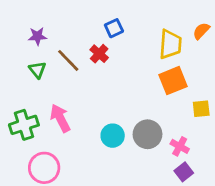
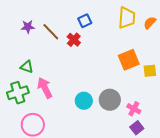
yellow trapezoid: (170, 44) -> (127, 18), moved
brown line: (68, 60) -> (51, 32), moved
green triangle: (37, 70) -> (27, 67), moved, turned -32
yellow square: (201, 109) -> (150, 71), moved

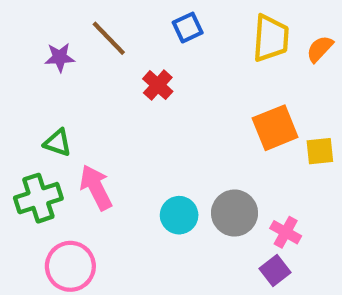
blue square: (85, 21) -> (188, 28), moved
brown line: (51, 32) -> (109, 38), moved
purple square: (137, 128) -> (275, 271), moved

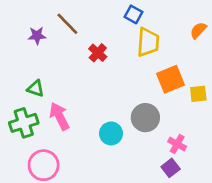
blue square: (188, 28) -> (133, 14), moved, turned -36
yellow trapezoid: (271, 38) -> (148, 42), moved
gray circle: (235, 213) -> (145, 118), moved

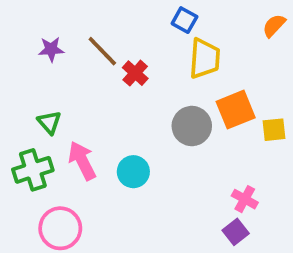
brown line: (67, 24) -> (102, 51), moved
orange semicircle: (198, 30) -> (274, 26), moved
green triangle: (36, 88) -> (49, 122), turned 30
gray circle: (145, 118) -> (192, 126), moved
cyan circle: (111, 133) -> (133, 172), moved

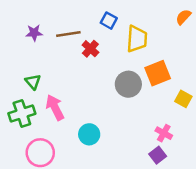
blue square: (184, 20) -> (109, 21), moved
brown line: (102, 51) -> (68, 34), turned -55
yellow square: (274, 130) -> (183, 99), moved, turned 35
cyan circle: (133, 172) -> (89, 134), moved

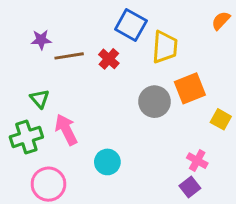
blue square: (109, 21) -> (131, 25), size x1.5
brown line: (68, 34) -> (69, 56), moved

